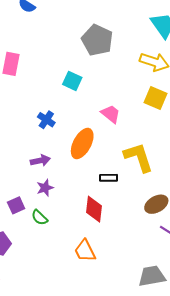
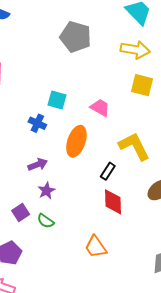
cyan square: (72, 81) -> (57, 100), moved
black rectangle: (109, 178) -> (108, 171), turned -48
red diamond: (94, 209) -> (113, 202), moved

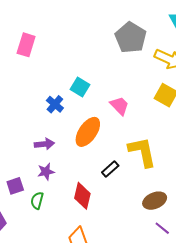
gray pentagon: (76, 37) -> (131, 38), moved
red diamond: (113, 202) -> (82, 196), moved
green semicircle: (46, 221) -> (37, 201), turned 54

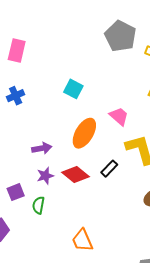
blue cross: (55, 104) -> (16, 96), moved, turned 30
pink trapezoid: (119, 106) -> (119, 116), moved
red diamond: (82, 196) -> (75, 175), moved, turned -60

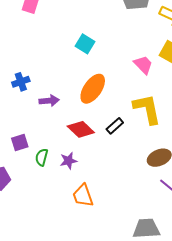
blue cross: (16, 96) -> (21, 82), moved
pink trapezoid: (119, 116) -> (143, 65), moved
purple star: (45, 176) -> (68, 161), moved

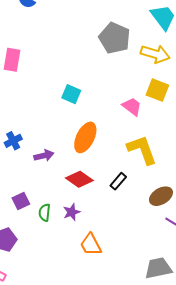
black rectangle: (115, 126) -> (118, 181), moved

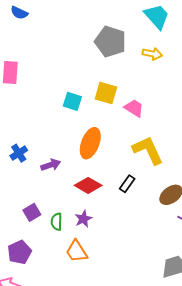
yellow arrow: (155, 54) -> (152, 54), size x0.7
yellow square: (157, 90) -> (106, 93), moved
orange trapezoid: (91, 245) -> (77, 251), moved

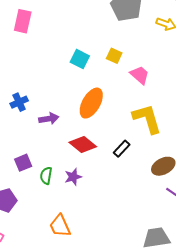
yellow square: (106, 93) -> (114, 56), size x0.7
orange trapezoid: (77, 251) -> (60, 226), moved

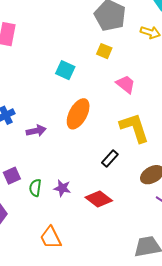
yellow square: (114, 56) -> (104, 51), moved
red diamond: (83, 144) -> (99, 199), moved
purple star: (73, 177) -> (62, 188), turned 30

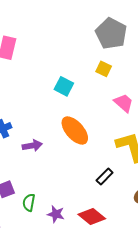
orange ellipse: (78, 114) -> (75, 130), turned -72
purple star: (62, 188) -> (56, 214), moved

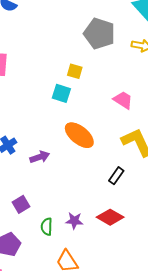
yellow square: (104, 69) -> (75, 71), moved
green semicircle: (29, 202) -> (47, 227), moved

